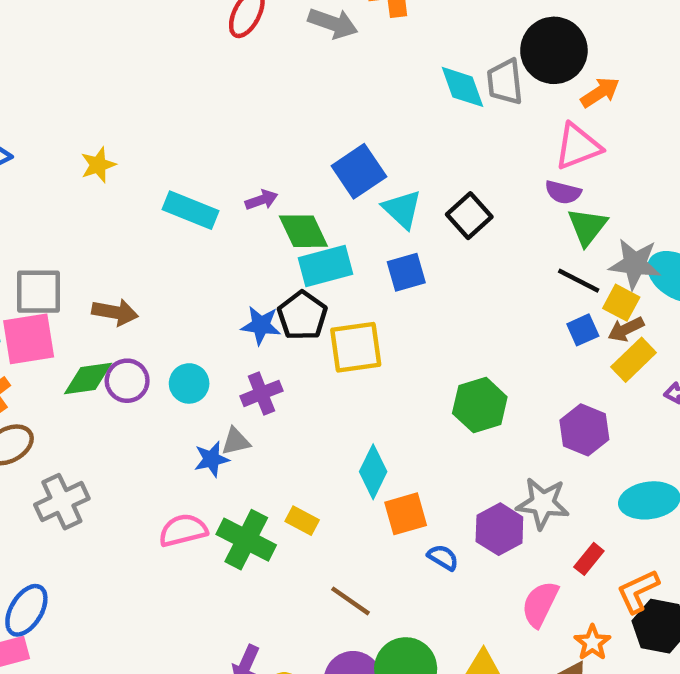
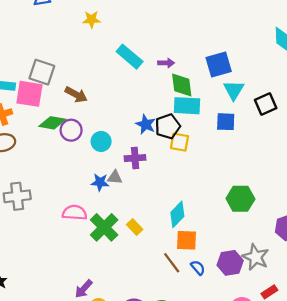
yellow square: (356, 347) -> (179, 142), moved, size x0.7
gray cross: (62, 502) -> (17, 196), moved
brown line: (350, 601) -> (172, 263), moved

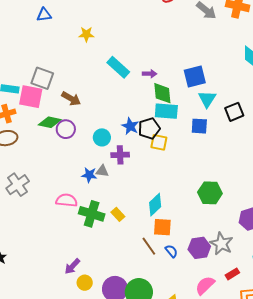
cyan circle: (101, 141) -> (102, 137), moved
gray cross: (17, 196) -> (18, 185), turned -30
green cross: (104, 227) -> (92, 214), turned -30

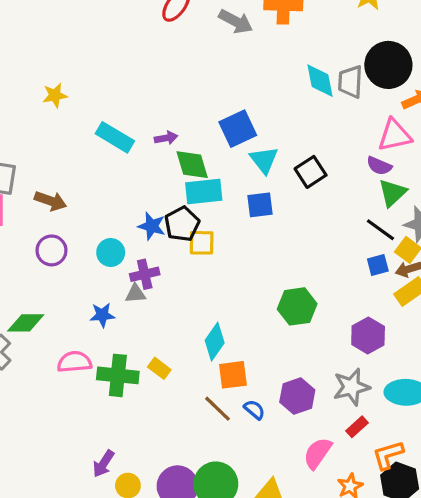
green diamond: (50, 122) -> (26, 323), moved
gray triangle: (102, 171) -> (135, 294), moved
gray star: (221, 244) -> (351, 387), moved, turned -30

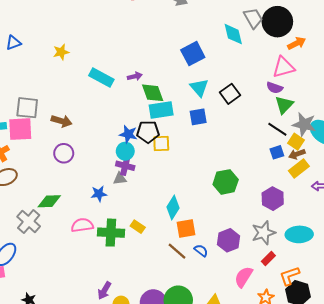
gray trapezoid: (350, 82) -> (253, 18), moved, turned 150
blue square: (238, 129) -> (193, 54), moved
black pentagon: (182, 224) -> (148, 132), turned 30
cyan circle: (111, 252) -> (125, 151), moved
purple cross: (145, 274) -> (125, 166), turned 30

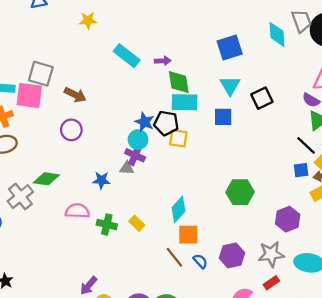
green cross: (111, 233) -> (107, 224), size x0.7

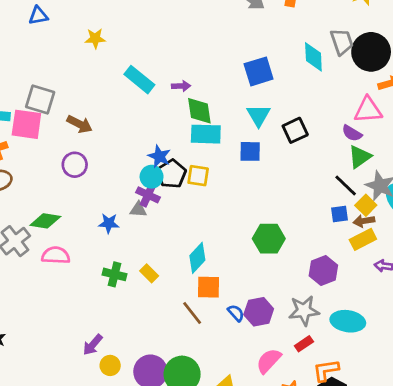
black pentagon: (166, 123) -> (172, 174), moved, turned 30
pink semicircle: (77, 211) -> (56, 255), moved
blue semicircle: (200, 261) -> (236, 313), moved

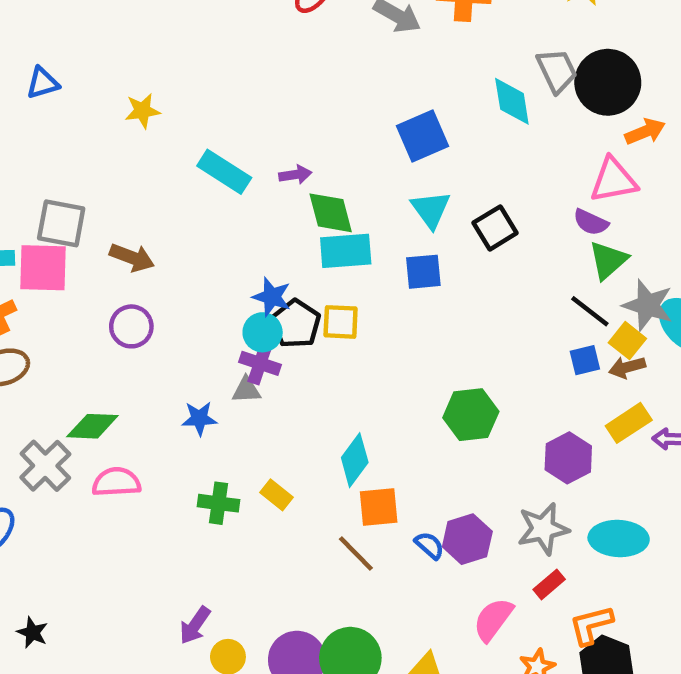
yellow rectangle: (363, 239) -> (629, 423), moved

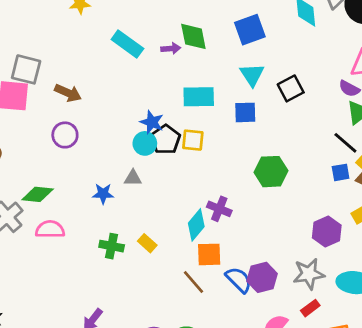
green diamond: (331, 213) -> (193, 36), moved
purple cross: (260, 363) -> (219, 209), moved
green hexagon: (471, 415) -> (271, 172), moved
blue semicircle: (429, 545) -> (239, 280), size x1.5

